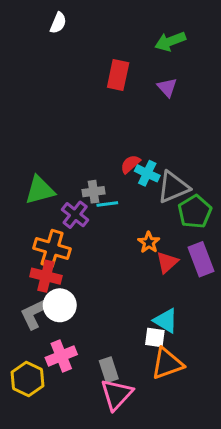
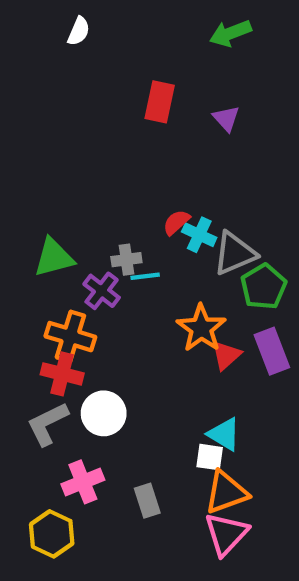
green arrow: (170, 41) -> (230, 33), moved
orange star: (149, 242) -> (201, 328), size x1.6
white circle: (60, 305) -> (104, 413), moved
yellow hexagon: (27, 379) -> (52, 534), moved
pink triangle: (117, 394) -> (226, 534), moved

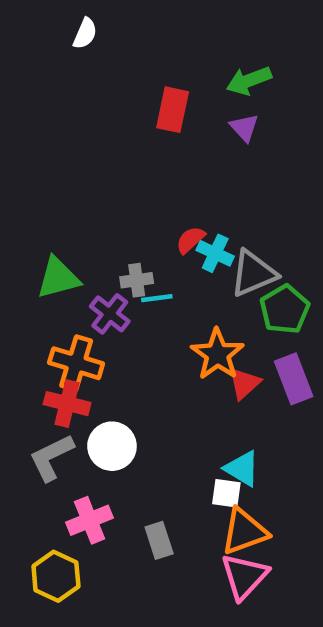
green arrow: (230, 33) -> (249, 81), moved

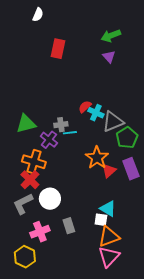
red rectangle: (173, 110) -> (58, 49), moved
red cross: (67, 404) -> (30, 180), turned 30
gray rectangle: (159, 540) -> (69, 226), moved

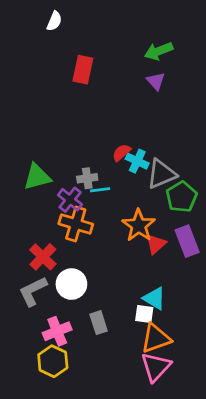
orange cross: (34, 162) -> (76, 224), moved
yellow hexagon: (25, 257) -> (53, 361), moved

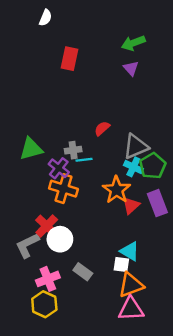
cyan cross: (137, 161) -> (133, 167), moved
red cross: (43, 257) -> (47, 226), moved
gray rectangle: (99, 323) -> (83, 272), turned -36
pink triangle: (156, 367) -> (131, 309), turned 44

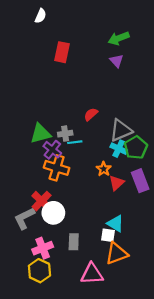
green triangle: (31, 149) -> (41, 134), moved
orange star: (116, 190) -> (104, 169), size x0.6
gray rectangle: (83, 272) -> (74, 242), turned 56
pink triangle: (131, 309) -> (92, 274), moved

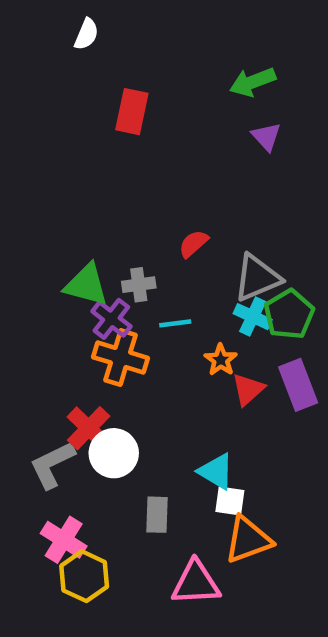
purple triangle: (117, 61) -> (266, 137), moved
green triangle: (41, 134) -> (86, 285), turned 30
cyan line: (75, 142) -> (175, 323), moved
cyan triangle: (115, 224) -> (216, 471), moved
pink cross: (43, 248) -> (64, 540), moved, turned -36

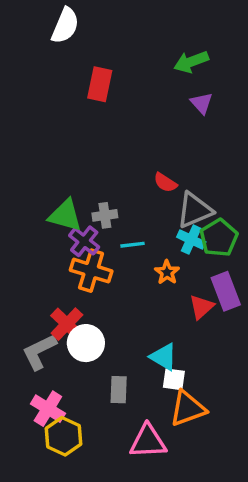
white semicircle: (86, 34) -> (65, 26), size x1.5
red semicircle: (193, 244) -> (165, 183), moved, turned -105
red triangle: (248, 389) -> (202, 307), moved

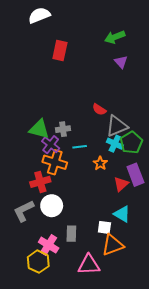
white semicircle: (65, 26) -> (39, 15), turned -135
red cross: (67, 324) -> (40, 182), moved, turned 30
cyan triangle: (164, 357) -> (122, 214), moved
pink cross: (48, 409) -> (49, 245), moved

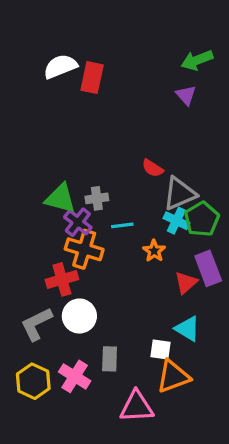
white semicircle: (39, 15) -> (60, 66), moved
green arrow: (115, 37) -> (197, 60), moved
yellow hexagon: (38, 262) -> (33, 381), moved

